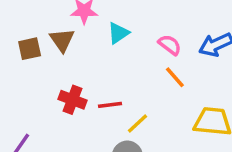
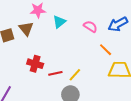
orange line: (175, 77) -> (106, 50), moved
red line: (110, 105) -> (55, 73), moved

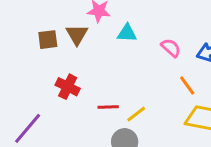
cyan triangle: (59, 22) -> (127, 33), turned 32
red cross: (35, 64) -> (68, 87), moved

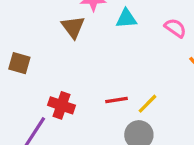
brown square: (48, 40) -> (19, 63), moved, turned 30
red cross: (68, 87) -> (62, 105), moved

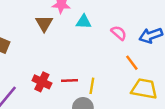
yellow line: (147, 104) -> (92, 86), turned -42
red cross: (62, 105) -> (42, 82), moved

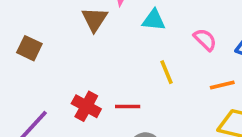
orange line: (132, 63) -> (222, 85), turned -70
yellow line: (92, 86) -> (166, 72), moved, turned -35

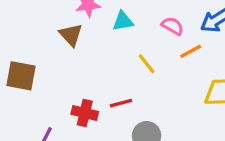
brown square: (29, 48) -> (21, 76), size x1.4
orange line: (222, 85) -> (191, 51), moved

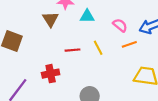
red line: (121, 103) -> (73, 50), moved
red cross: (85, 113) -> (51, 74), turned -35

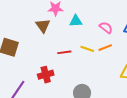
orange line: (129, 44) -> (105, 48), moved
yellow line: (98, 48) -> (87, 49), turned -40

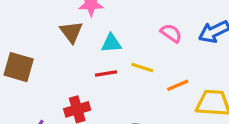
cyan triangle: (76, 21) -> (111, 43), moved
orange line: (105, 48) -> (178, 85), moved

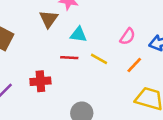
pink semicircle: (171, 33) -> (127, 37), turned 78
orange line: (178, 85) -> (134, 65), moved, turned -36

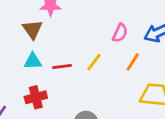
cyan triangle: (78, 35) -> (33, 61), moved
yellow line: (99, 59) -> (94, 62), turned -72

